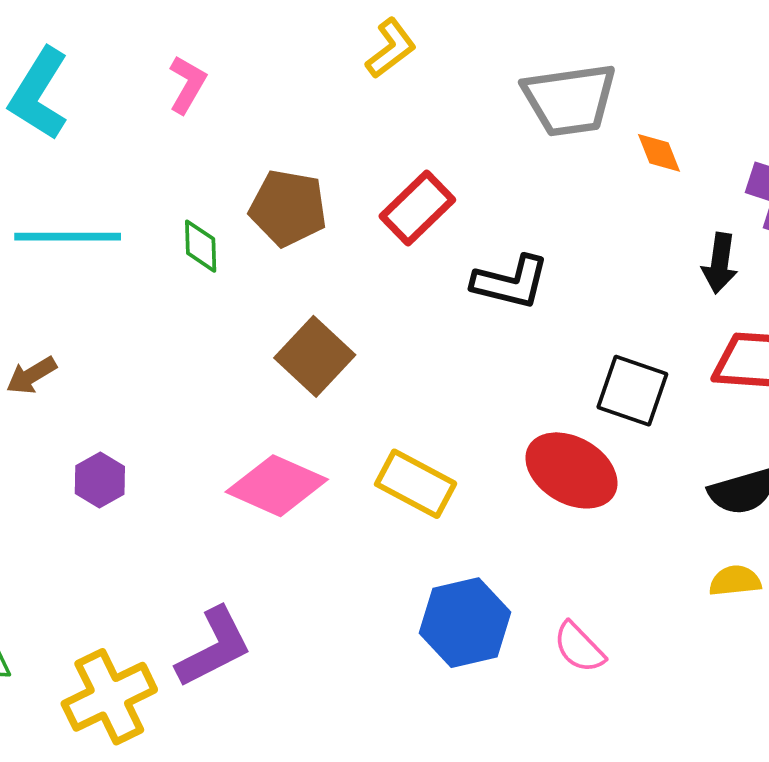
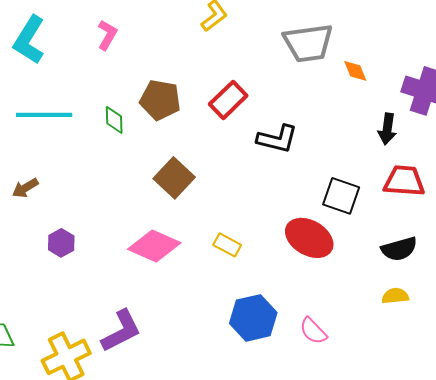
yellow rectangle: (416, 484) -> (227, 245), size x0.7

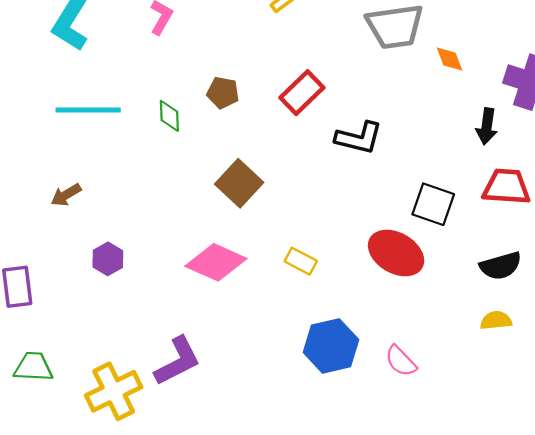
brown pentagon: (160, 100) -> (223, 93), size x0.7

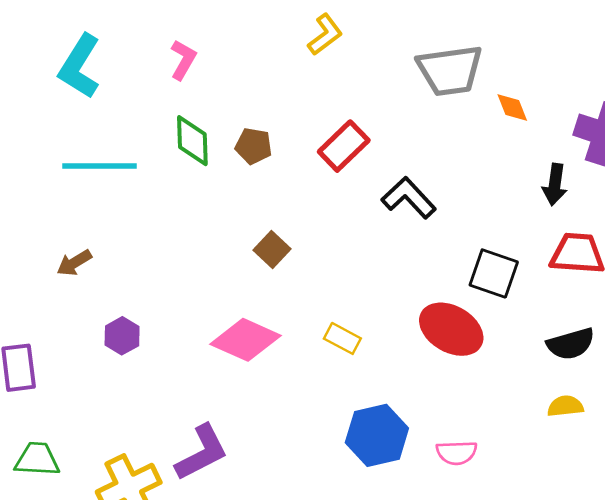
green diamond: (169, 116) -> (192, 141), moved, size x1.4
black L-shape: (359, 138) -> (409, 198), turned -147
brown square: (239, 183) -> (272, 250), size x0.7
pink semicircle: (401, 361) -> (457, 453), turned -48

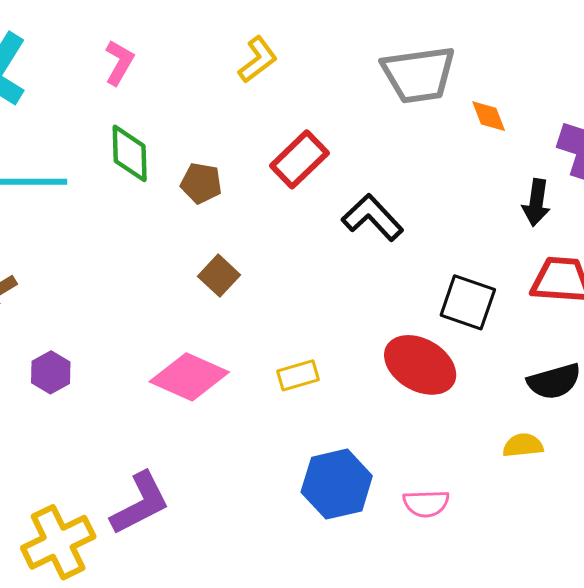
yellow L-shape: (325, 35) -> (258, 60), moved
brown pentagon: (253, 146) -> (201, 183), moved
yellow rectangle: (342, 338) -> (298, 375), turned -44
yellow semicircle: (565, 406) -> (523, 445), moved

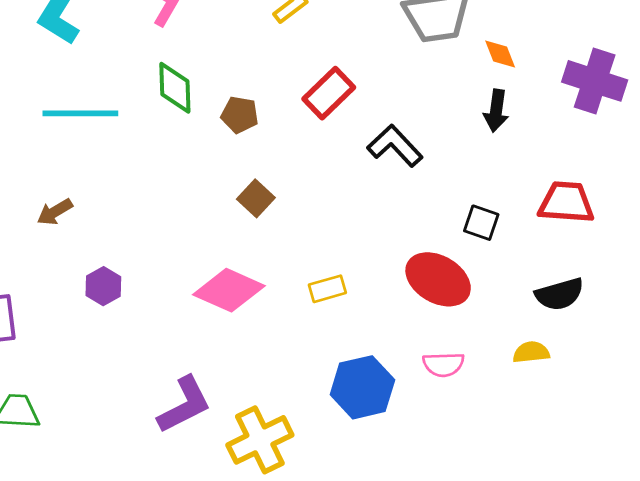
black arrow: (536, 203) -> (496, 111), moved
black square: (468, 302) -> (481, 223), size x0.7
pink semicircle: (426, 503) -> (443, 364), moved
yellow cross: (58, 542) -> (260, 440), moved

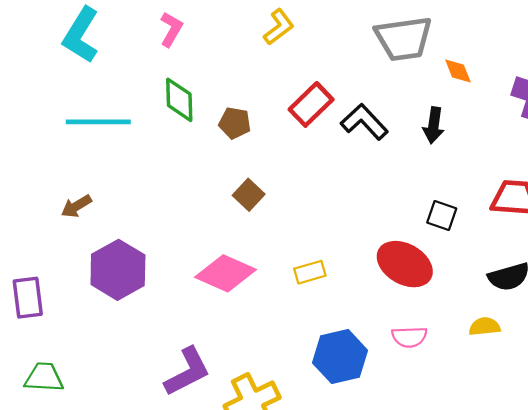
black arrow: (496, 111) -> (434, 125), moved
black L-shape: (395, 146) -> (364, 122), moved
purple hexagon: (103, 286) -> (118, 270), size x1.8

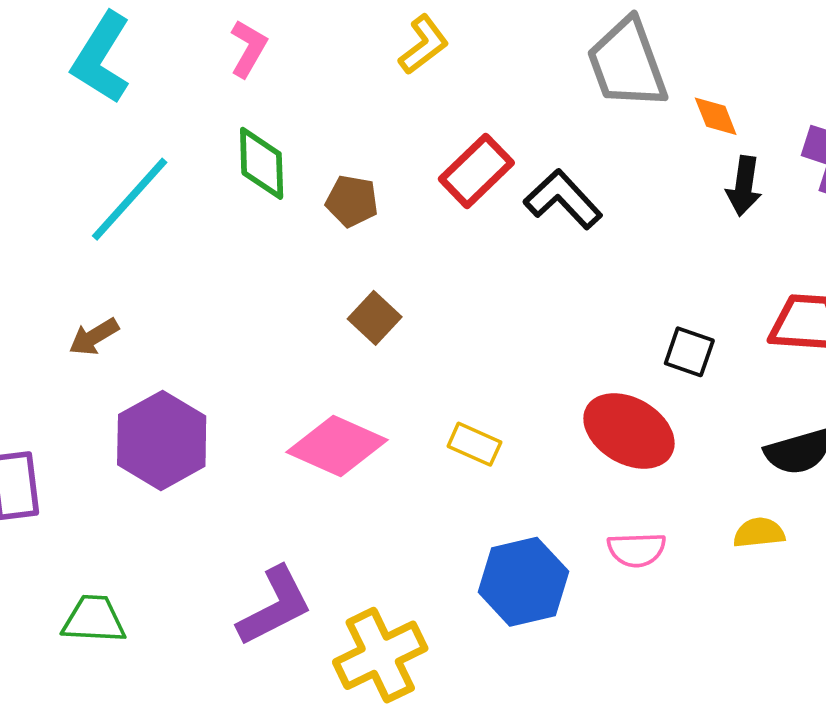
gray trapezoid: (404, 39) -> (627, 64), turned 78
cyan line: (98, 122) -> (130, 199), turned -48
black arrow: (434, 125) -> (744, 186), moved
yellow rectangle: (310, 272) -> (474, 444), turned 40
green trapezoid: (44, 377) -> (94, 619), moved

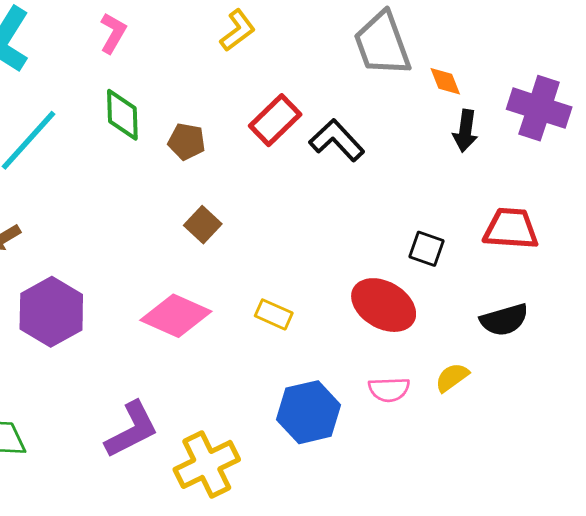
yellow semicircle: (759, 533) -> (452, 377), moved, turned -30

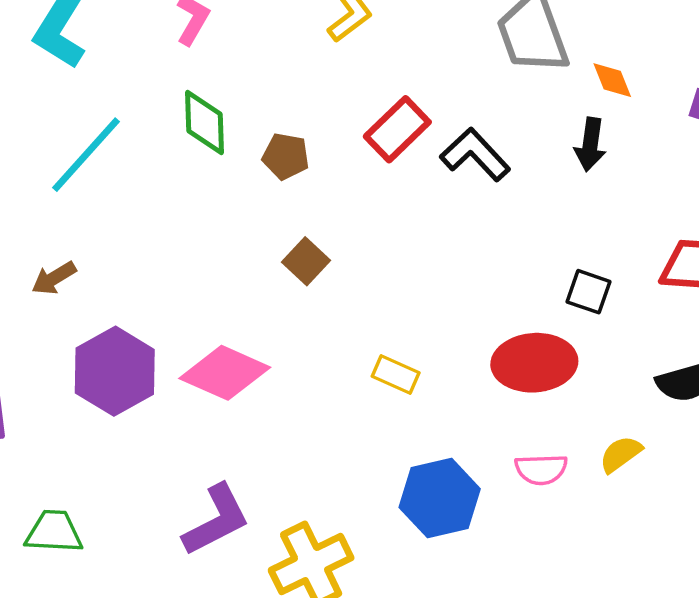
black arrow: (465, 131) -> (590, 144), moved
red ellipse: (384, 305) -> (534, 363), turned -34
pink diamond: (176, 316) -> (225, 373), moved

